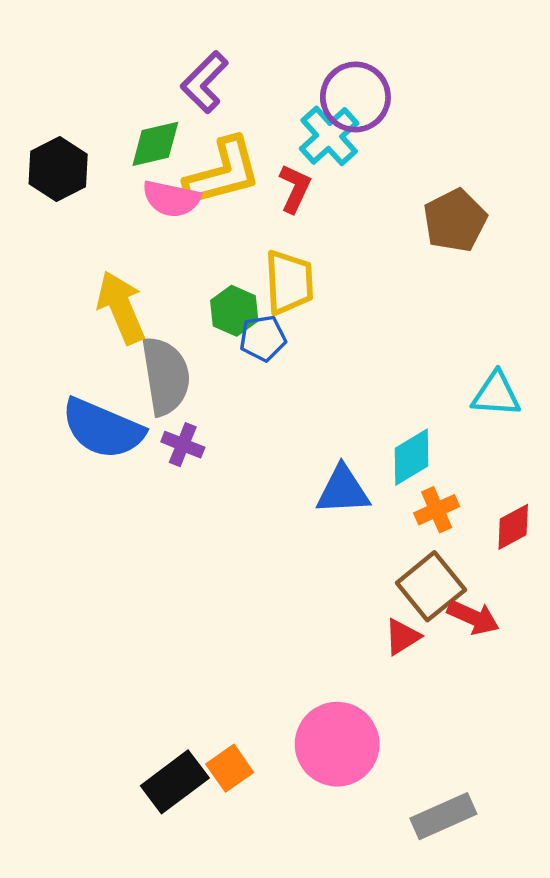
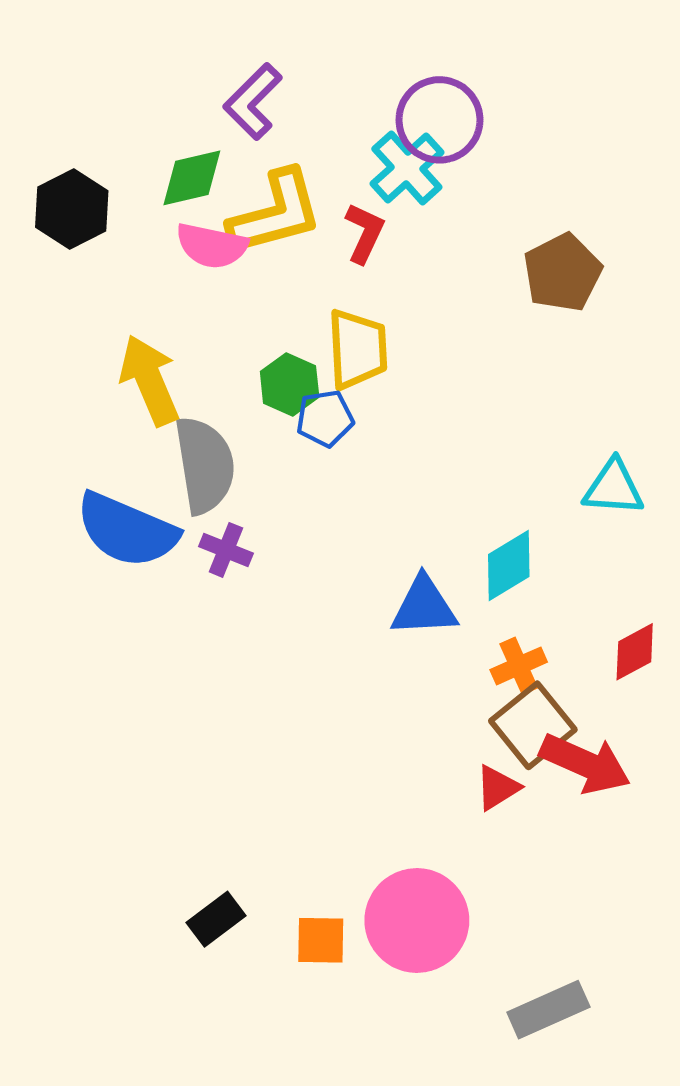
orange cross: (437, 510) -> (519, 666), moved
red arrow: (473, 617) -> (585, 763), size x1.4
orange square: (230, 768) -> (321, 940), moved, turned 36
black rectangle: (175, 782) -> (216, 919), moved, size x0.7

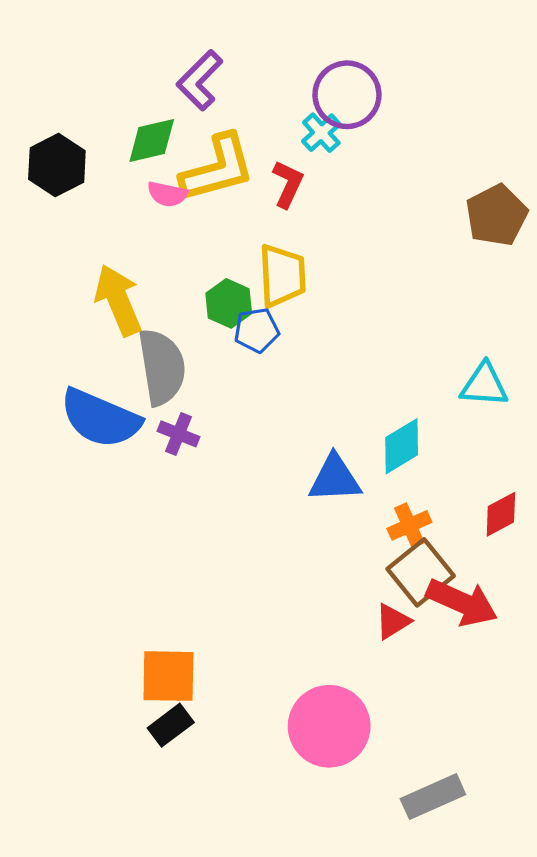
cyan cross: (407, 168) -> (321, 133), size x0.7
pink semicircle: (212, 246) -> (167, 194), size x0.7
brown pentagon: (563, 273) -> (496, 215), moved
orange square: (321, 940) -> (168, 676), moved, size x1.4

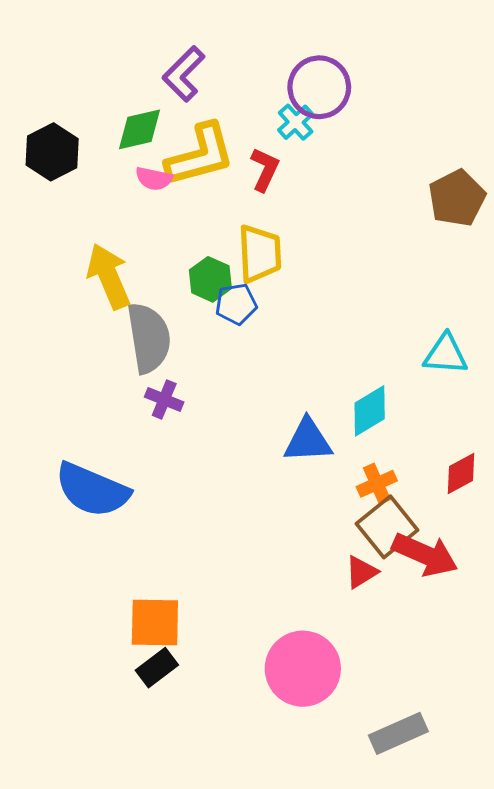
blue semicircle: (100, 418) -> (92, 490), moved

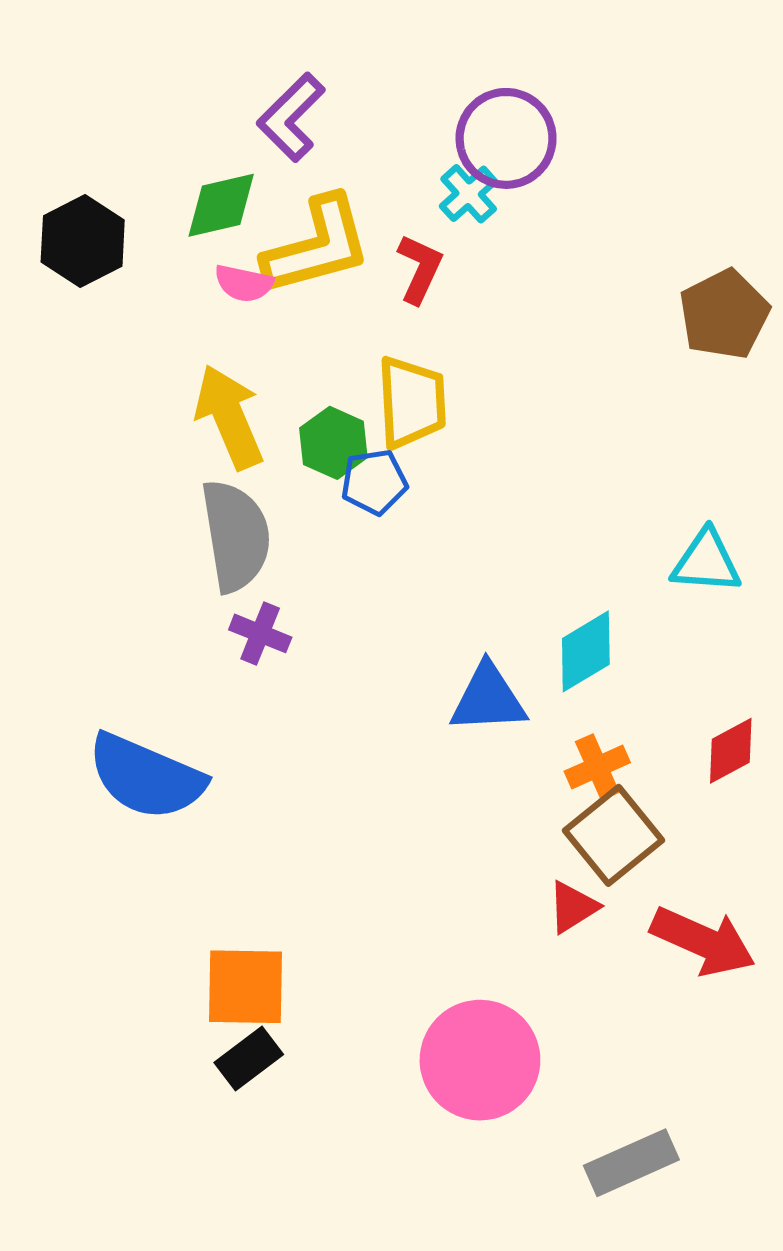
yellow arrow: (109, 276) -> (229, 417), moved
red arrow: (425, 555) -> (703, 941), moved

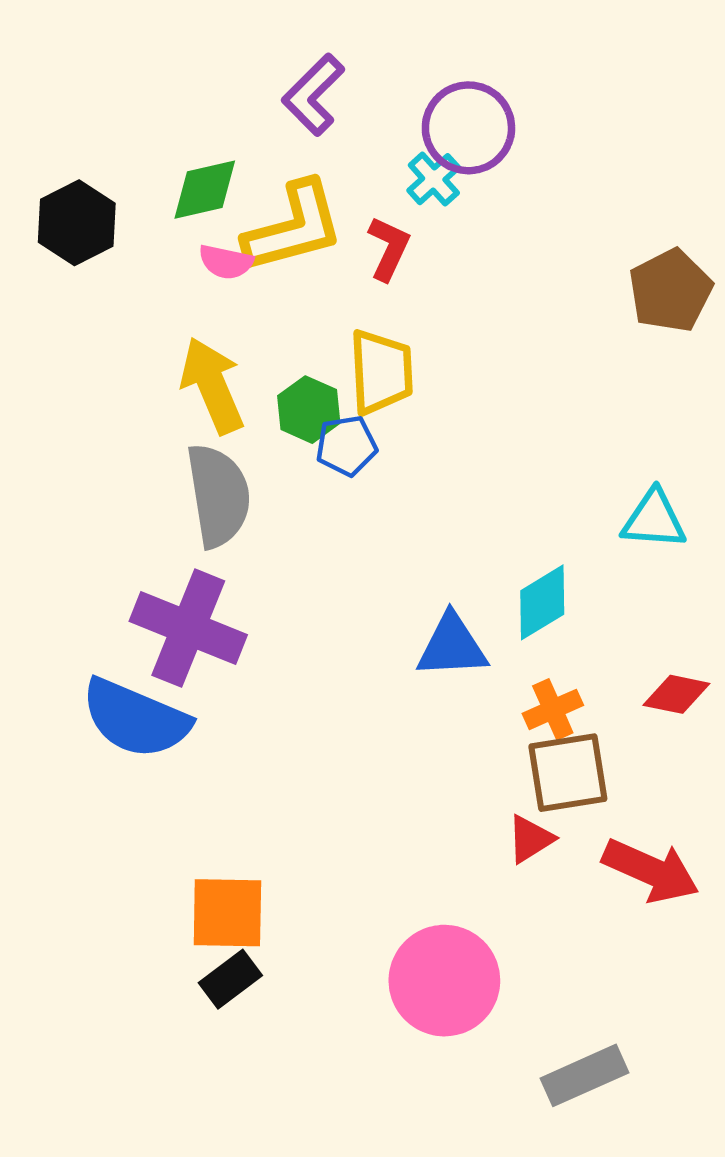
purple L-shape: (291, 117) -> (313, 95), moved
purple cross: (260, 633) -> (188, 628), moved, size x2.0
red diamond: (731, 751) -> (676, 694), turned 40
brown square: (614, 835) -> (568, 773), turned 30

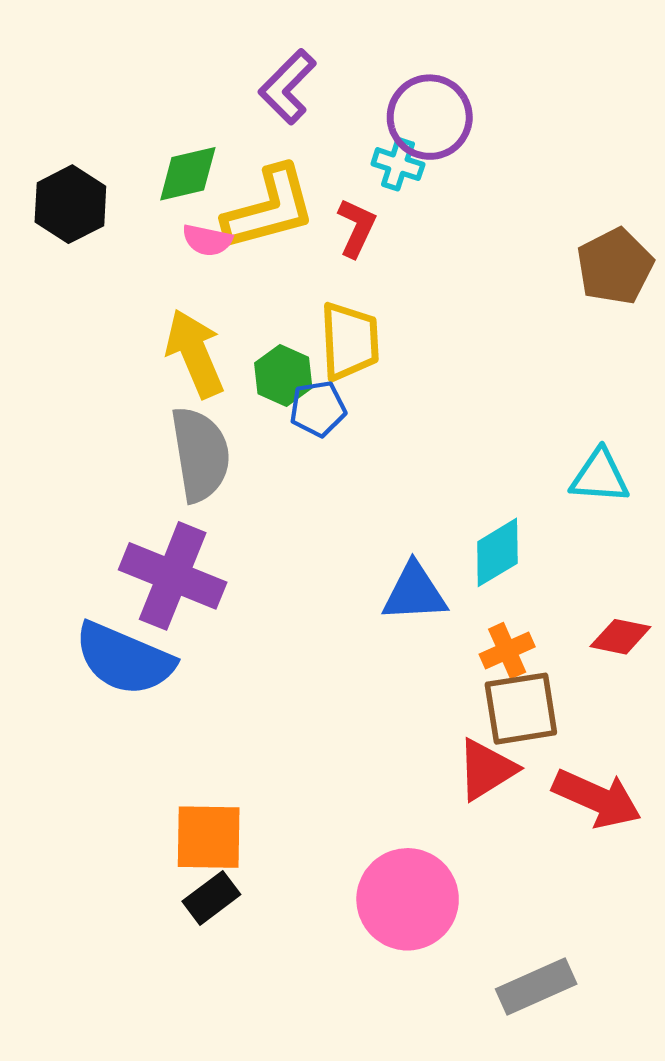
cyan cross: (434, 179) -> (398, 164), turned -30
red triangle: (530, 839) -> (486, 769), size x1.4

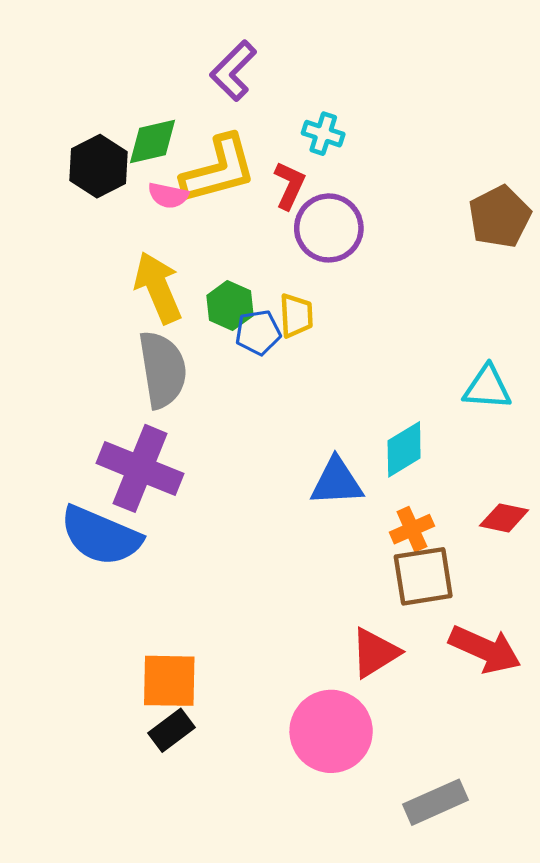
purple circle: (430, 117) -> (329, 228), moved
black hexagon: (70, 204) -> (98, 166), moved
yellow trapezoid: (350, 341) -> (296, 316), moved, size x0.7
red triangle: (486, 769) -> (375, 653), moved

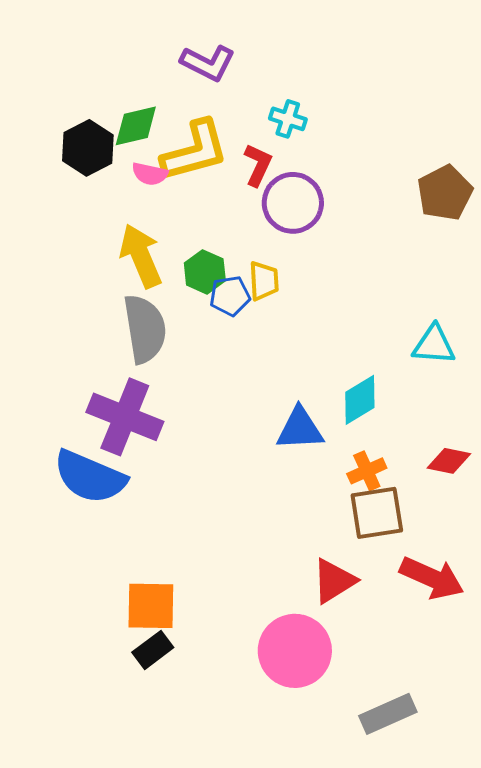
purple L-shape: (233, 71) -> (208, 63), turned -108

